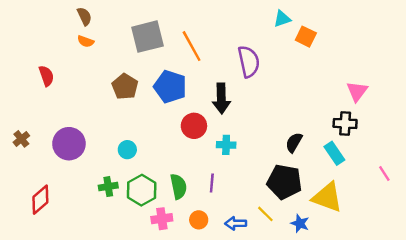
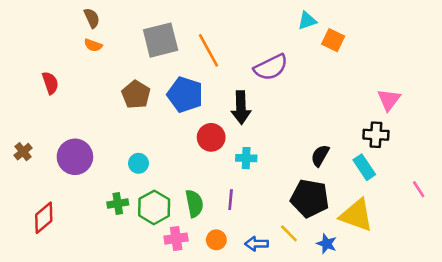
purple semicircle: (249, 62) -> (271, 67), turned 76

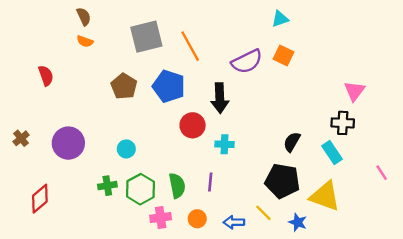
orange square: (333, 40) -> (284, 56), moved

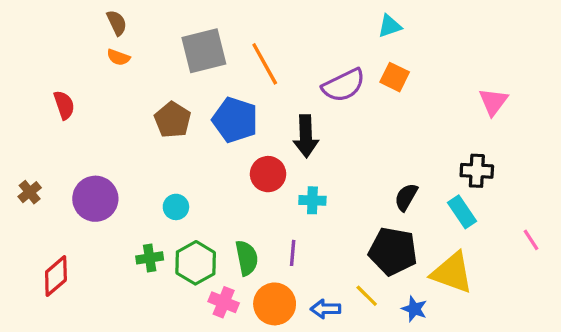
pink triangle: (355, 91) -> (493, 102), moved
pink cross: (161, 218) -> (224, 302), turned 30
orange circle: (197, 219) -> (275, 304), size x1.6

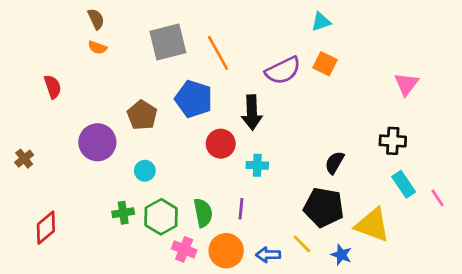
brown pentagon: (173, 120) -> (142, 115), moved
purple circle: (95, 199) -> (97, 142), moved
cyan rectangle: (462, 212) -> (404, 184), moved

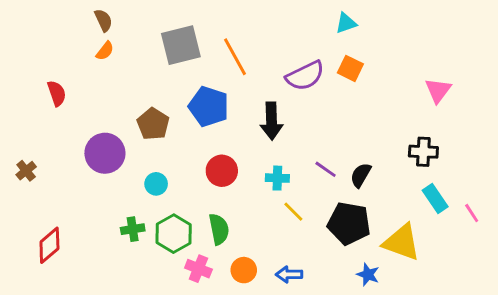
orange semicircle: (97, 47) -> (105, 51), turned -72
red circle: (221, 144) -> (222, 171), moved
purple line: (241, 209) -> (326, 169), moved, turned -60
yellow line: (302, 244) -> (293, 212), moved
orange circle: (226, 251) -> (244, 270), size x0.7

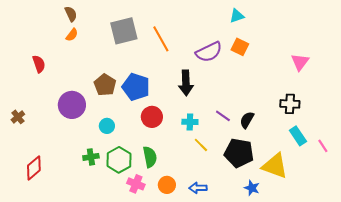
blue pentagon: (209, 106) -> (136, 87), moved

